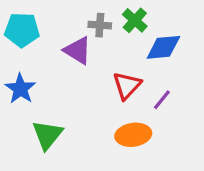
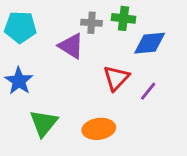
green cross: (135, 20) -> (123, 18), turned -35
orange ellipse: (133, 135) -> (99, 129), moved

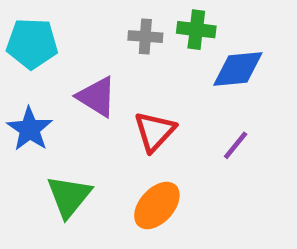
purple triangle: (71, 46) -> (97, 97), moved
red triangle: (116, 78) -> (155, 131), moved
orange ellipse: (99, 129) -> (157, 205), turned -40

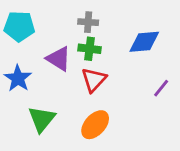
green cross: (196, 30) -> (89, 49), moved
purple line: (236, 145) -> (161, 88), moved

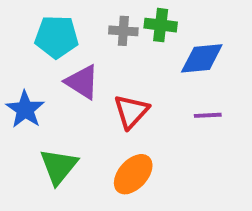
cyan pentagon: (19, 26) -> (57, 37), moved
green cross: (89, 49) -> (161, 25), moved
purple line: (161, 88) -> (208, 115), moved, turned 48

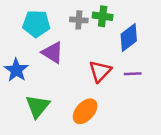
blue diamond: (202, 58) -> (129, 37), turned -32
red triangle: (131, 111) -> (100, 71), moved

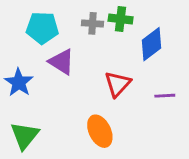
purple line: (133, 74) -> (165, 96), moved
green triangle: (38, 106) -> (25, 136), moved
orange ellipse: (85, 111) -> (100, 131), turned -68

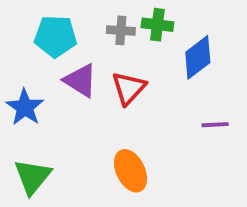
red triangle: (118, 84) -> (129, 88), moved

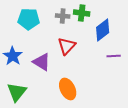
purple triangle: (81, 80) -> (42, 62), moved
purple line: (215, 125) -> (114, 56), moved

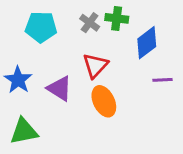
gray cross: (63, 16) -> (90, 23), turned 32
orange ellipse: (68, 89) -> (104, 101), moved
green triangle: (17, 92) -> (24, 131), turned 40

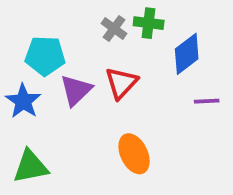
cyan pentagon: (41, 27) -> (45, 56), moved
purple triangle: (60, 88) -> (76, 90), moved, turned 44
orange ellipse: (104, 101) -> (134, 154), moved

